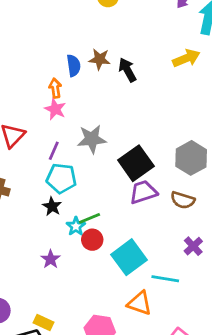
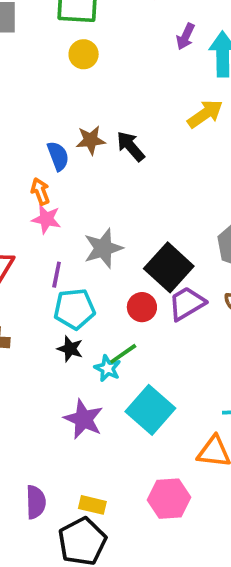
red circle: (92, 240) -> (142, 307), moved
cyan square: (129, 257) -> (150, 410), moved
purple star: (51, 259) -> (83, 419), size x1.5

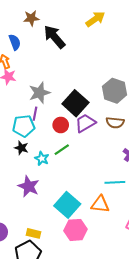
brown star: (91, 140) -> (31, 18), moved
black arrow: (131, 146) -> (54, 37), size x1.4
purple line: (57, 275) -> (35, 114), moved
green line: (123, 354) -> (62, 150), moved
cyan square: (150, 410) -> (67, 205), moved

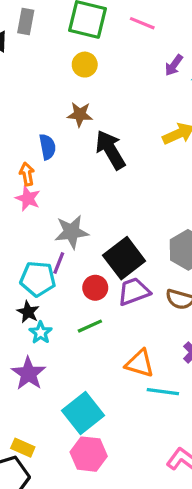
cyan star: (42, 159) -> (41, 333), moved
orange triangle: (100, 204) -> (140, 363), moved

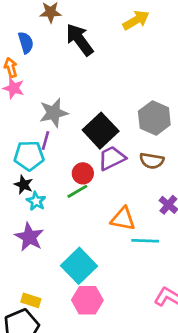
red circle: (95, 288) -> (83, 173), moved

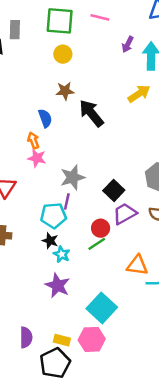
black square: (101, 131) -> (114, 190), size x0.7
pink hexagon: (87, 300) -> (92, 339), moved

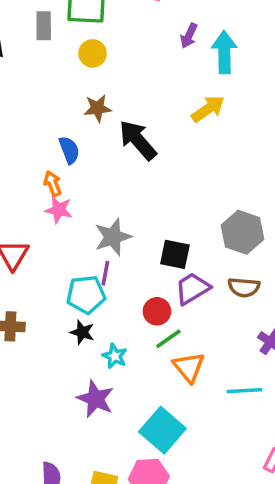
gray rectangle: (15, 30) -> (44, 26), moved
black square: (114, 190) -> (175, 254), turned -30
green line: (97, 244) -> (168, 339), moved
cyan star: (62, 254) -> (115, 356), moved
orange triangle: (137, 265) -> (189, 367), moved, turned 45

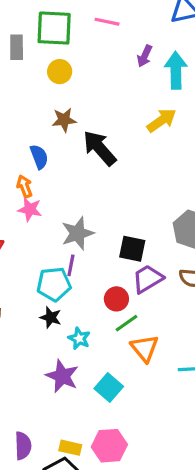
cyan square: (162, 430) -> (109, 388), moved, size x0.7

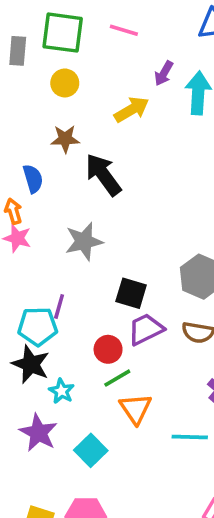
yellow arrow: (161, 120) -> (132, 110), moved
gray star: (77, 233) -> (84, 241), moved
black star: (51, 317) -> (31, 364), size x1.5

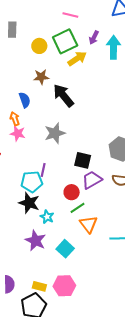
green square: (63, 33) -> (65, 41), moved, turned -30

